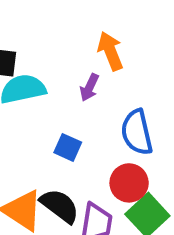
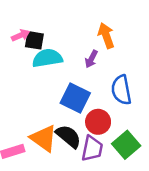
blue square: (68, 147) -> (75, 98), size x1.6
red circle: (129, 183) -> (98, 122), moved

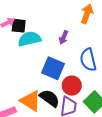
orange arrow: (106, 36) -> (87, 14), moved, turned 42

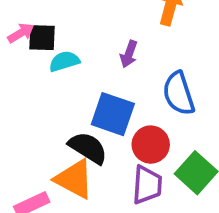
cyan semicircle: (29, 39) -> (64, 61), size x0.7
black semicircle: (50, 98) -> (88, 148), moved

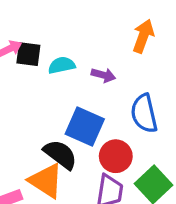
purple arrow: (129, 54) -> (103, 75), turned -100
cyan semicircle: (64, 61) -> (62, 65), moved

